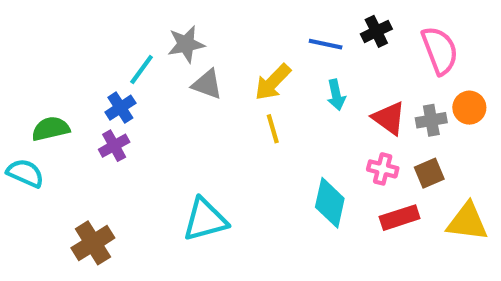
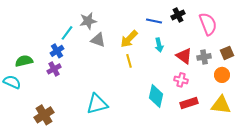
orange circle: (469, 108) -> (222, 75), moved
brown square: (429, 173) -> (227, 53), moved

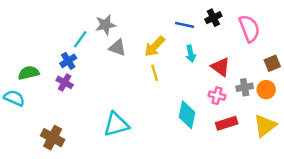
gray cross: (204, 57) -> (245, 87), moved
purple cross: (54, 69) -> (65, 82), turned -32
yellow triangle: (221, 105) -> (265, 126), turned -45
brown cross: (44, 115) -> (53, 138), turned -30

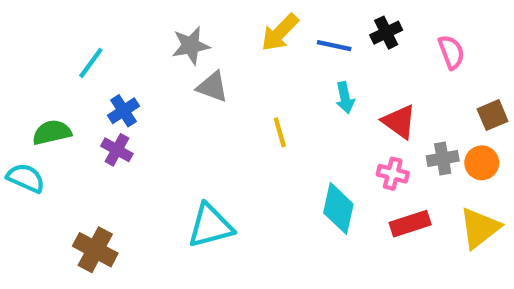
pink semicircle: (249, 28) -> (451, 52), size x0.7
cyan line: (80, 39) -> (91, 63), moved
yellow arrow: (155, 46) -> (280, 33), moved

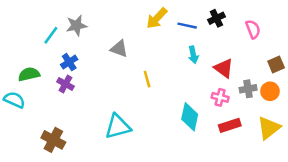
gray star: (191, 46) -> (76, 26), moved
yellow line: (280, 132) -> (147, 79), moved

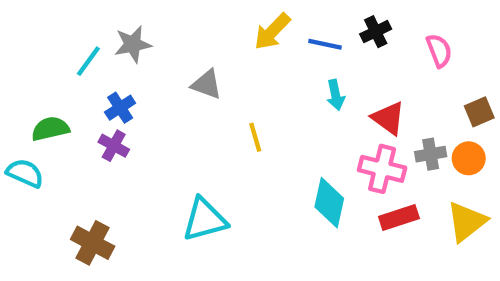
pink cross: (220, 97) -> (382, 169), size x1.5

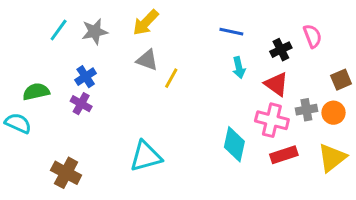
yellow arrow: (272, 32) -> (146, 23), moved
black cross: (376, 32) -> (281, 50), moved
cyan line: (88, 61) -> (59, 30), moved
yellow line: (255, 137) -> (171, 78), moved, turned 45

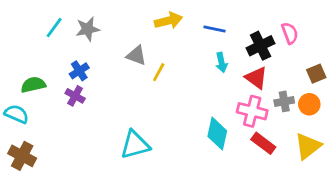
yellow arrow: (146, 23) -> (168, 21), moved, turned -148
black cross: (281, 50) -> (261, 46), size x1.4
red rectangle: (284, 155) -> (263, 143), turned 55
brown cross: (66, 173) -> (22, 156), moved

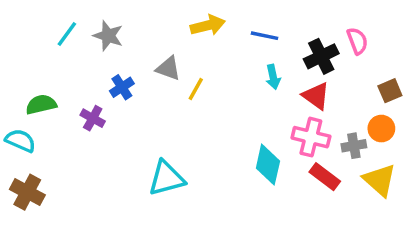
gray star: (88, 29) -> (108, 36), turned 30
blue cross: (79, 71) -> (122, 87), moved
gray cross: (284, 101) -> (354, 146), moved
yellow triangle: (308, 146) -> (380, 180), turned -40

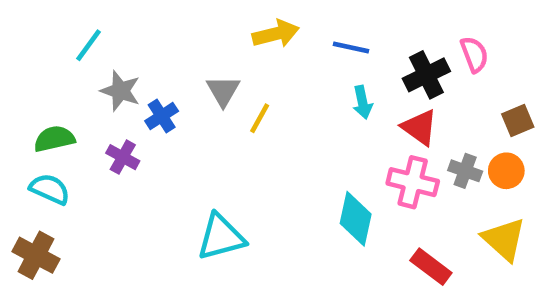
gray star: (108, 36) -> (120, 91), moved
gray triangle: (168, 68) -> (223, 91), turned 40
cyan semicircle: (20, 141) -> (50, 189), moved
gray cross: (354, 146) -> (465, 171), moved, turned 30
red rectangle: (325, 177) -> (431, 267), moved

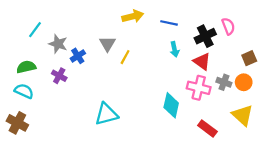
cyan line: (89, 45) -> (35, 30), moved

